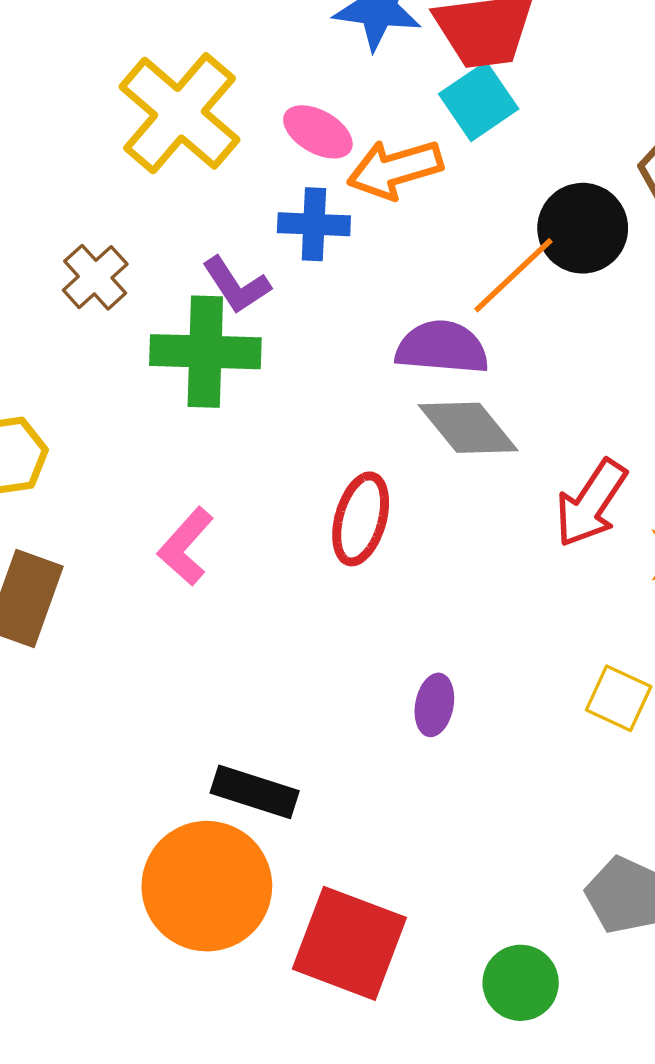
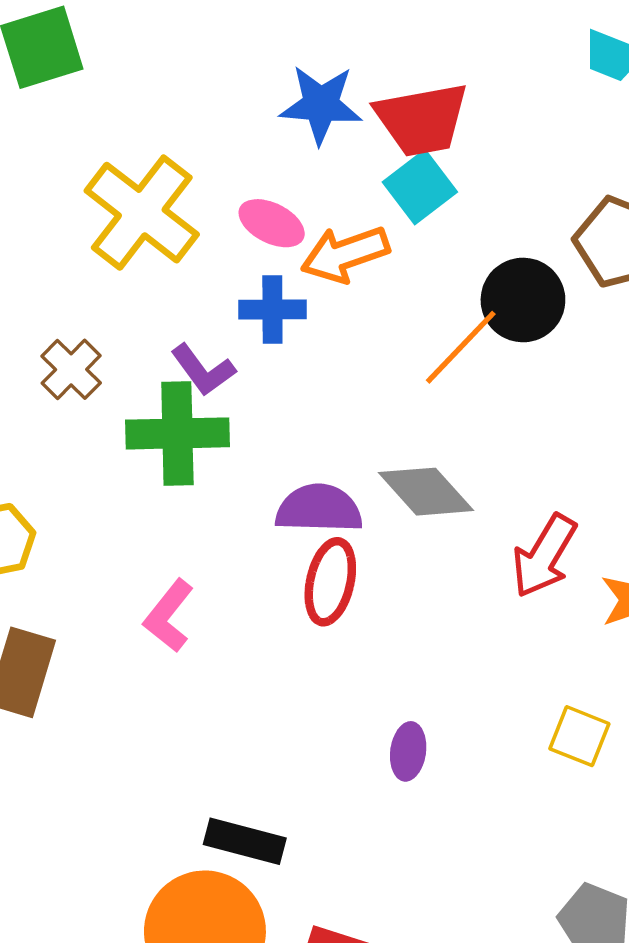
purple semicircle: (442, 347) -> (319, 509), moved

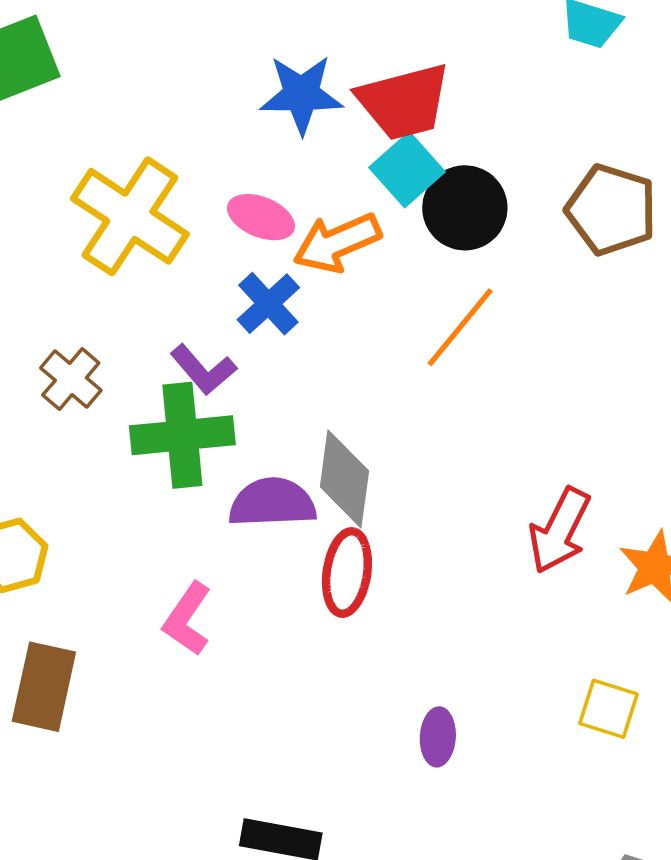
black circle: (523, 300) -> (465, 208), moved
blue cross: (272, 309) -> (268, 304), turned -38
gray diamond: (426, 492) -> (344, 479), moved, turned 54
purple semicircle: (319, 509) -> (272, 503), moved

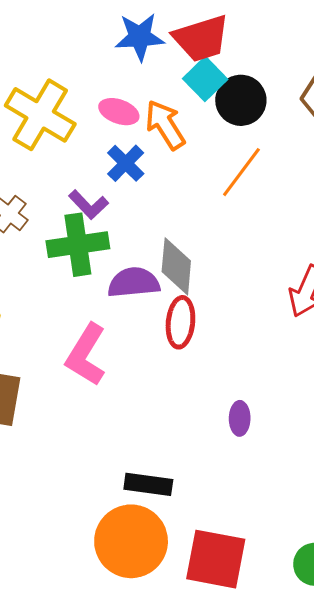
orange arrow: (337, 243) -> (165, 125), turned 84
pink L-shape: (187, 619) -> (86, 355), size x1.4

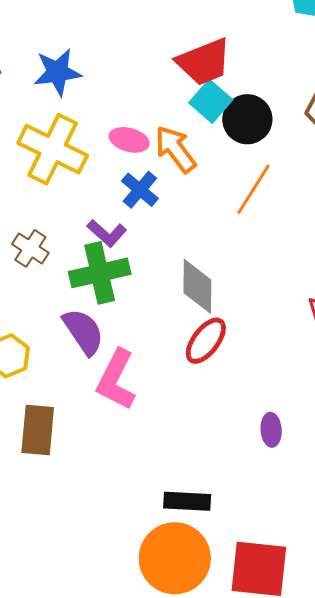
blue star: (140, 37) -> (57, 72), moved
purple semicircle: (134, 283) -> (83, 332), moved, turned 66
red ellipse: (180, 322) -> (206, 341), turned 36

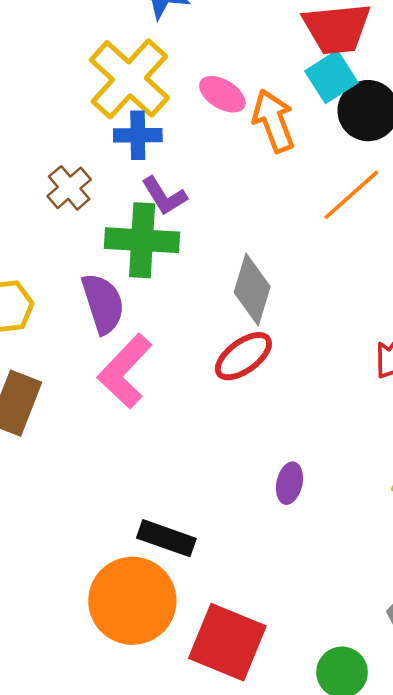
blue cross: (140, 190) -> (138, 135), moved, turned 33

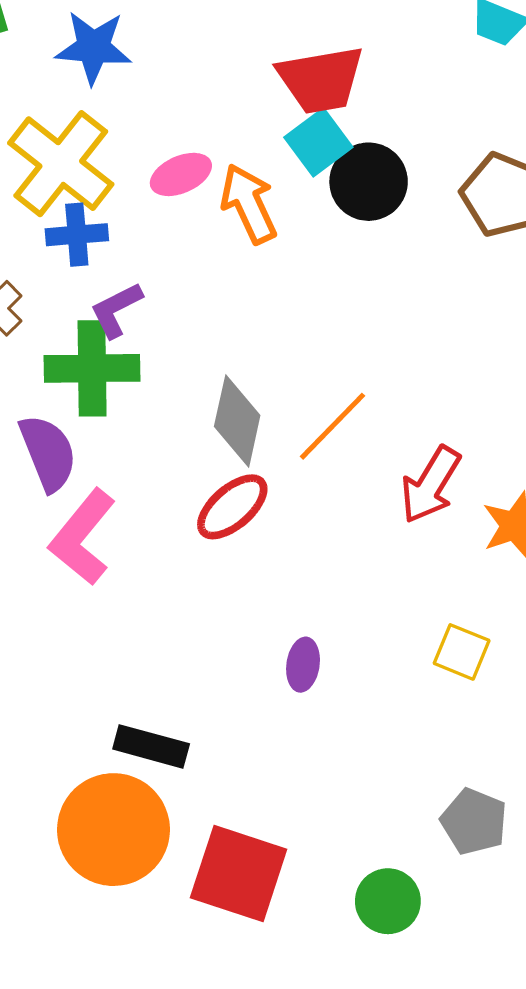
pink ellipse: (222, 94) -> (181, 174), turned -51
orange line: (351, 195) -> (333, 426), moved
purple L-shape: (164, 196) -> (116, 310), turned 99

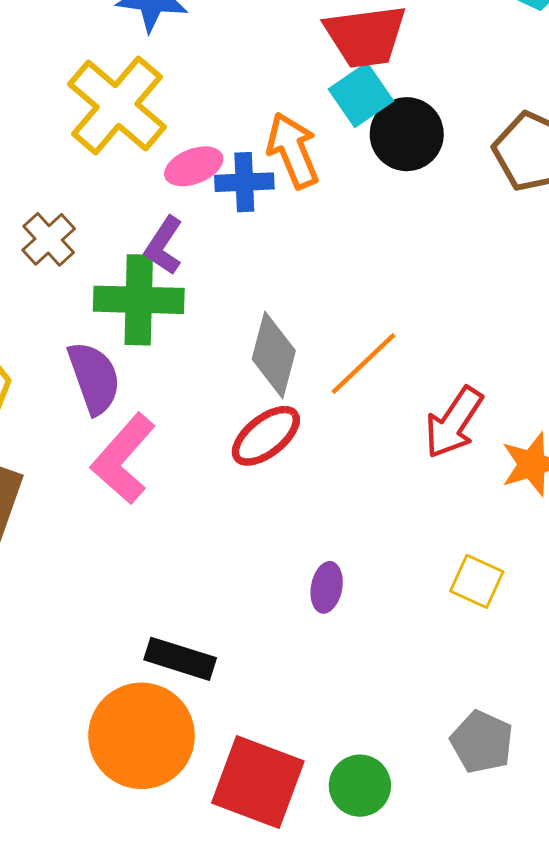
pink ellipse: (181, 174) -> (194, 166), moved
blue cross: (77, 235) -> (244, 182), moved
purple L-shape: (116, 310) -> (164, 245), turned -32
green circle: (388, 901) -> (360, 786), moved

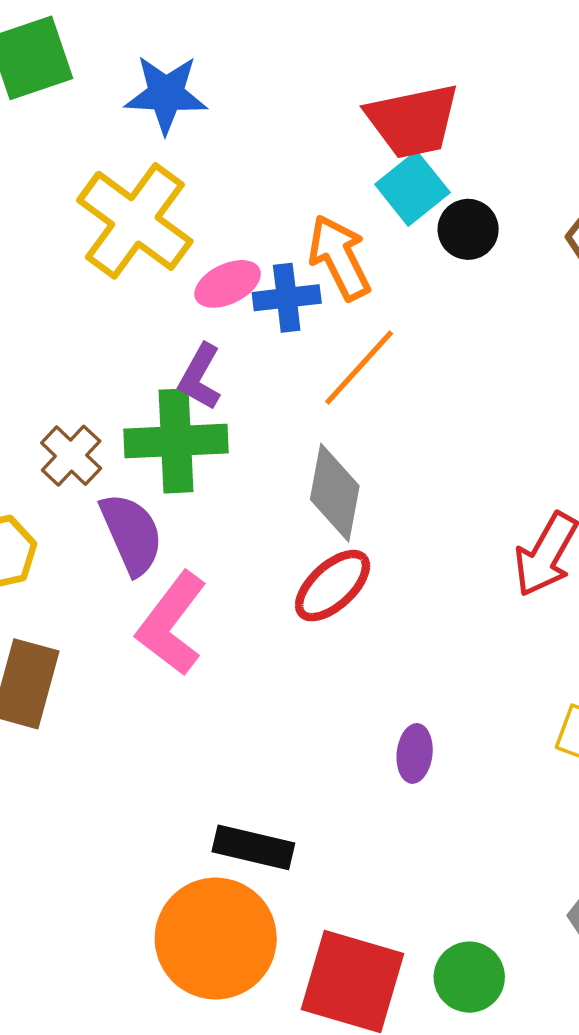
black circle: (407, 134) -> (468, 229), size x0.7
brown cross: (49, 239) -> (71, 456), moved
orange line: (363, 363) -> (359, 367), moved

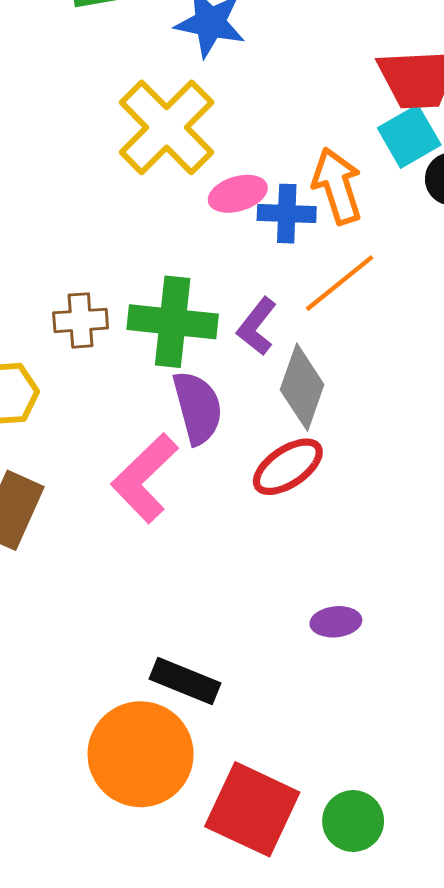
purple L-shape: (200, 377) -> (257, 326), moved
brown cross: (71, 456) -> (81, 320), turned 34
purple semicircle: (132, 534) -> (198, 408), moved
purple ellipse: (415, 753) -> (336, 622), turned 69

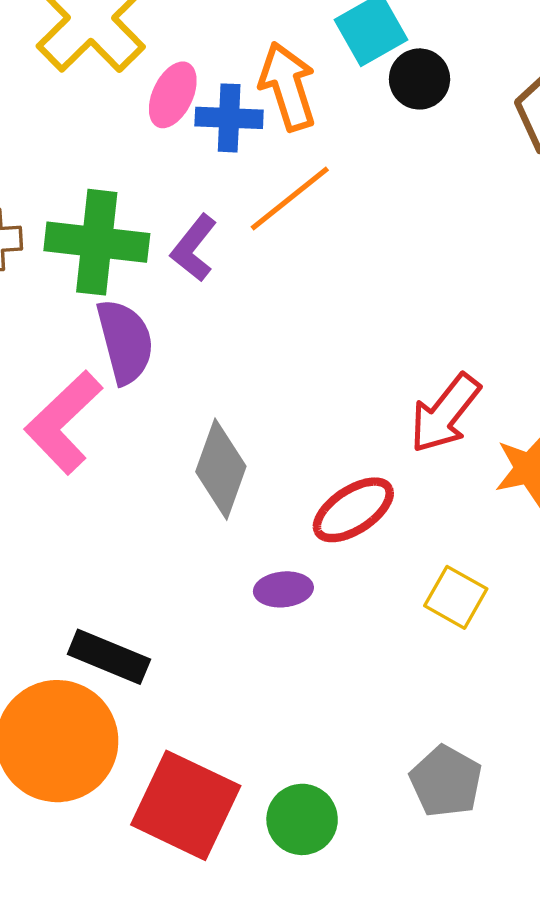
pink ellipse: (238, 194) -> (173, 95), turned -48
gray diamond: (302, 387) -> (221, 469), moved
red ellipse: (288, 467) -> (353, 510), moved

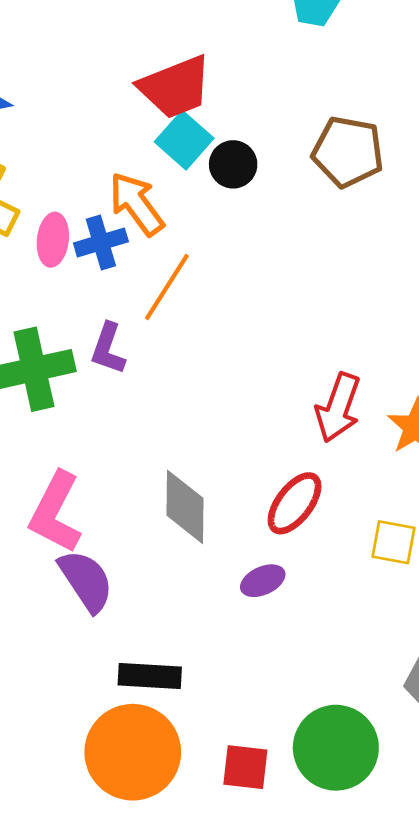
purple semicircle: (125, 341) -> (86, 581), moved
red square: (186, 805) -> (245, 767), size x0.6
green circle: (302, 819) -> (336, 748), size x1.5

